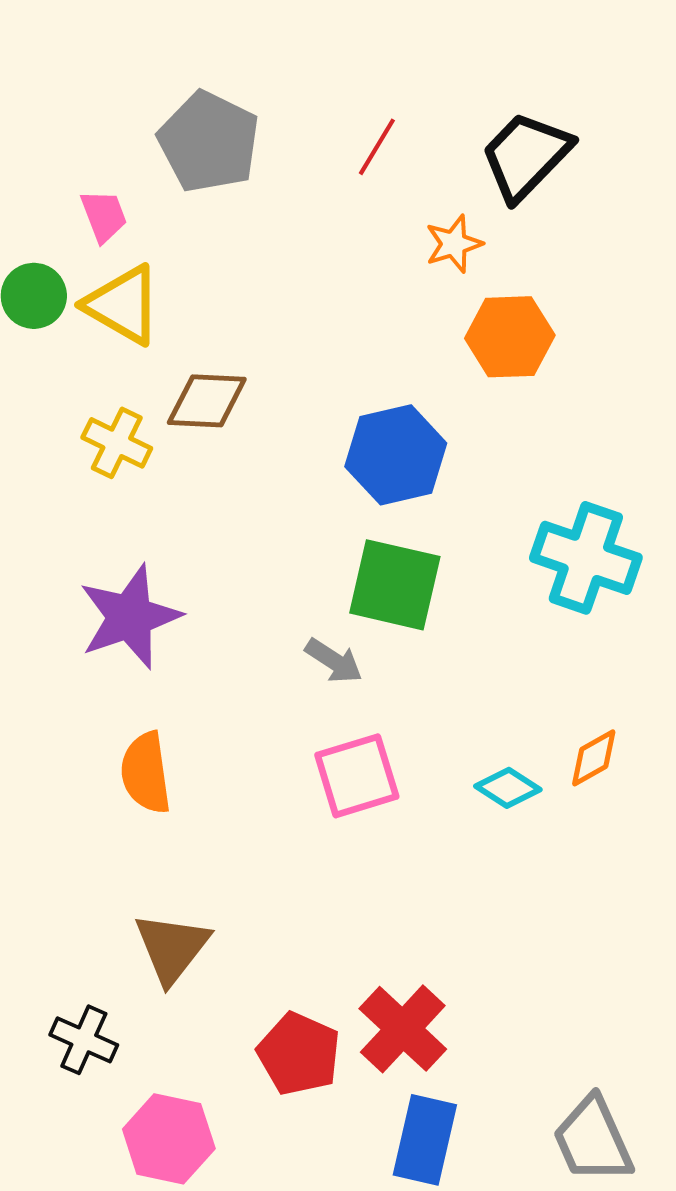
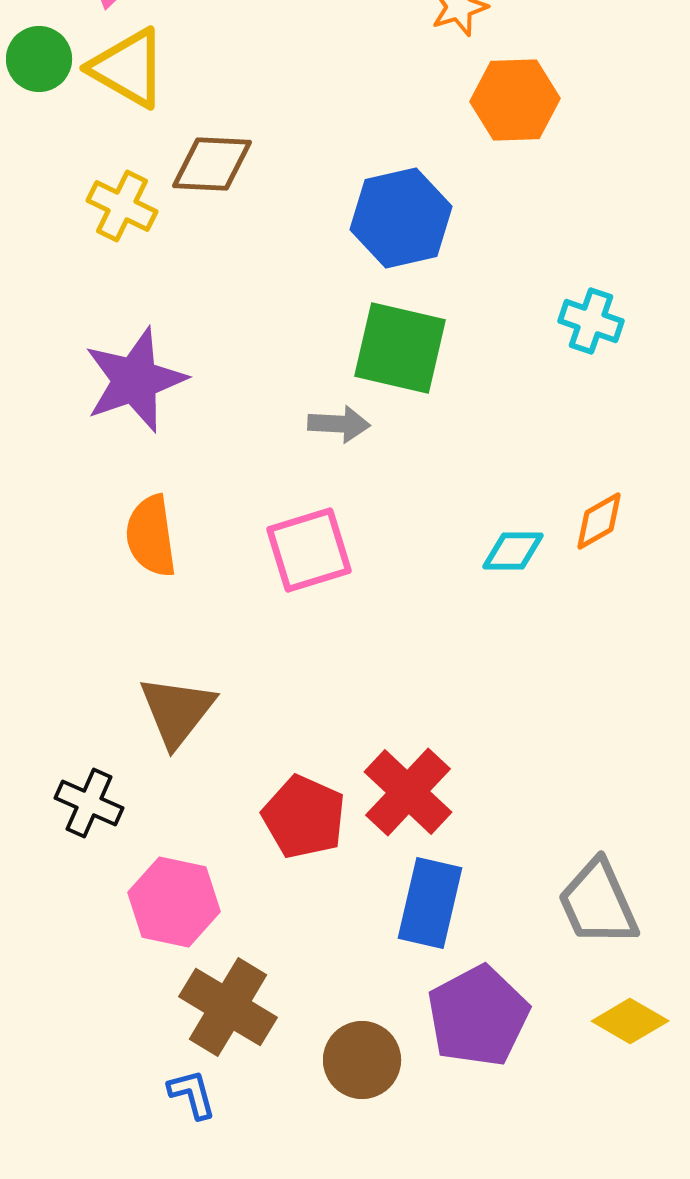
cyan cross: (586, 558) -> (591, 321), size x0.6
gray arrow: (334, 661) -> (339, 424), turned -30
pink square: (357, 776) -> (309, 550), moved
cyan diamond: (508, 788) -> (513, 551), turned -32

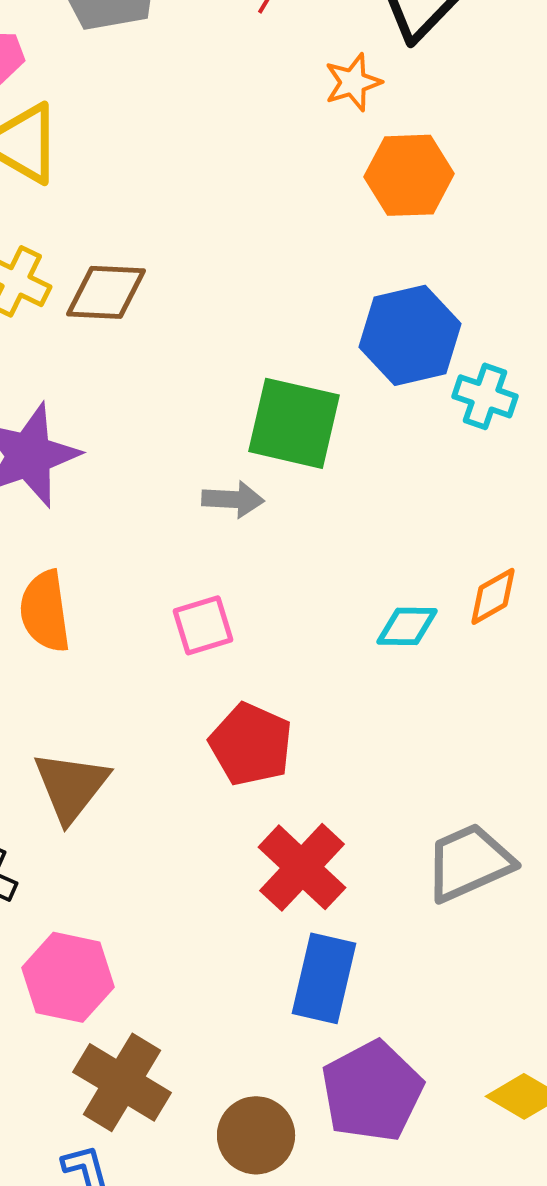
brown diamond: (212, 164) -> (106, 292), moved
blue hexagon: (401, 218) -> (410, 335), moved
pink square: (309, 550) -> (203, 625), size x0.7
red pentagon: (304, 817) -> (251, 744), moved
gray trapezoid: (598, 903) -> (469, 862), moved, turned 90

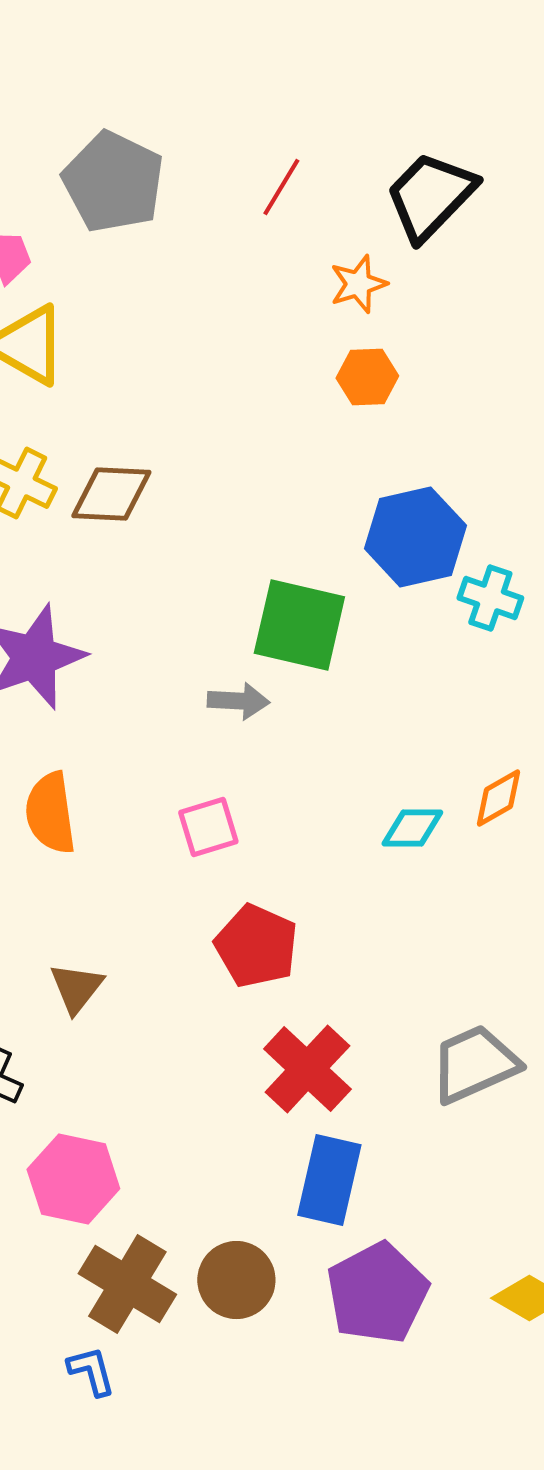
orange hexagon: (409, 175) -> (367, 377), moved, size x0.7
brown triangle: (71, 786) -> (76, 988), size x0.7
brown circle: (256, 1135) -> (236, 1280), moved

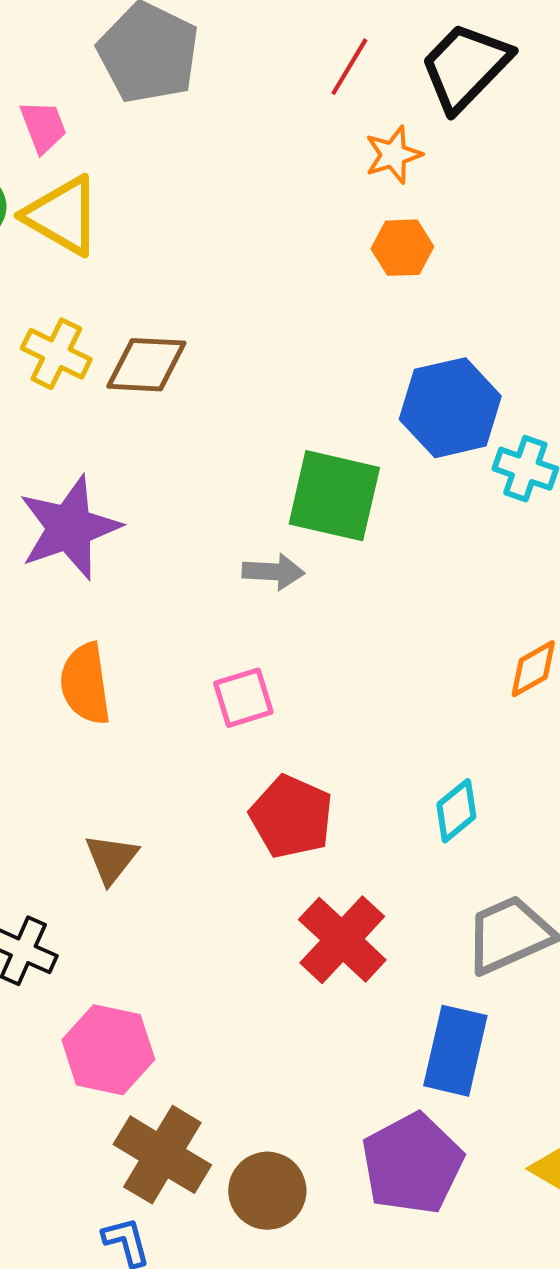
red line: (281, 187) -> (349, 67), moved
cyan diamond: (412, 828) -> (456, 811), moved, turned -40
blue rectangle: (329, 1180) -> (455, 1051), moved
brown circle: (236, 1280) -> (267, 1191), moved

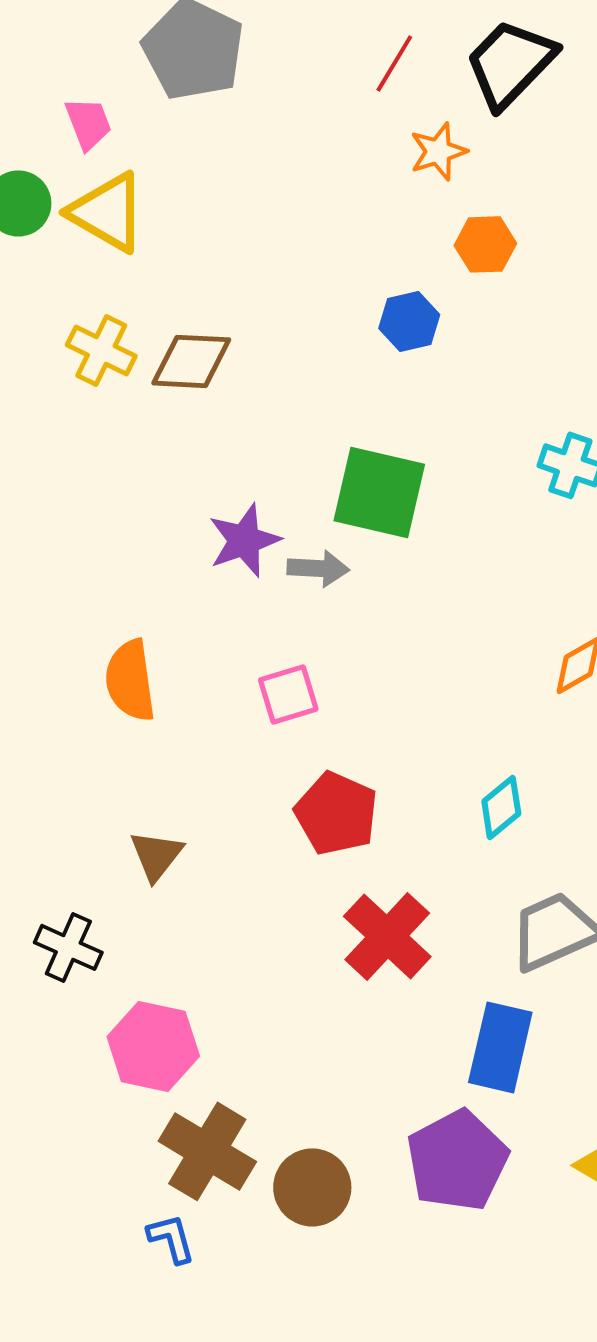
orange hexagon: (402, 248) -> (485, 244), moved
blue hexagon: (450, 408) -> (409, 321), moved, size x0.6
purple star: (69, 528) -> (244, 540), moved, size x0.7

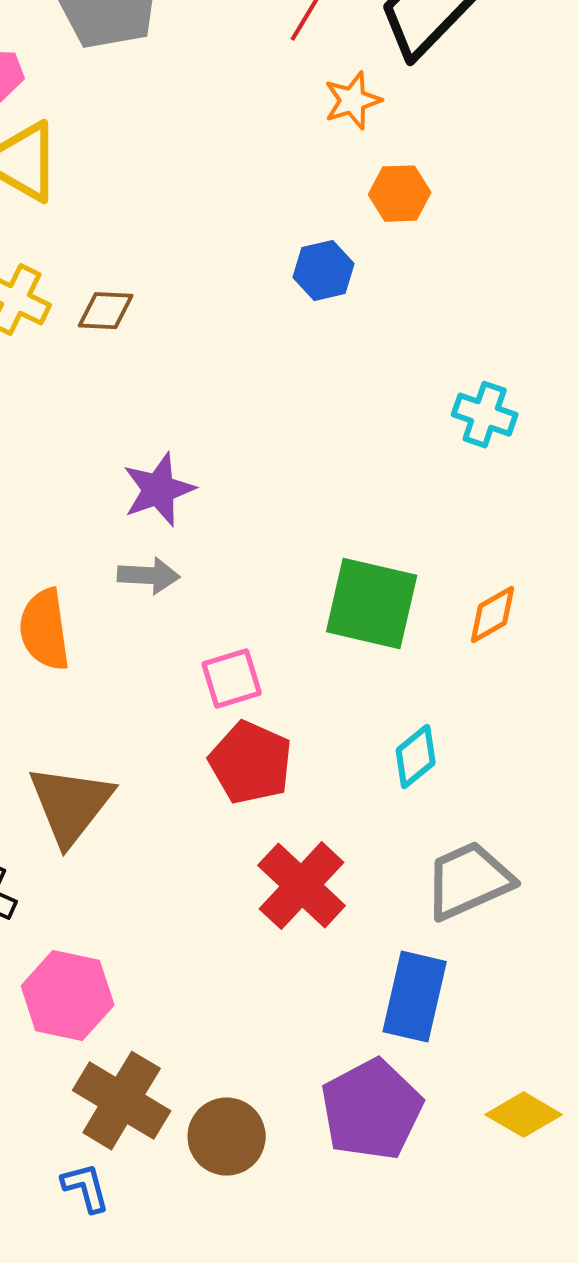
brown diamond: (191, 361) -> (106, 311), size x0.7
green square: (379, 492) -> (372, 604), moved
gray arrow: (318, 568) -> (149, 576), moved
pink square: (288, 694) -> (232, 679), moved
brown triangle: (156, 855) -> (71, 805), size x1.6

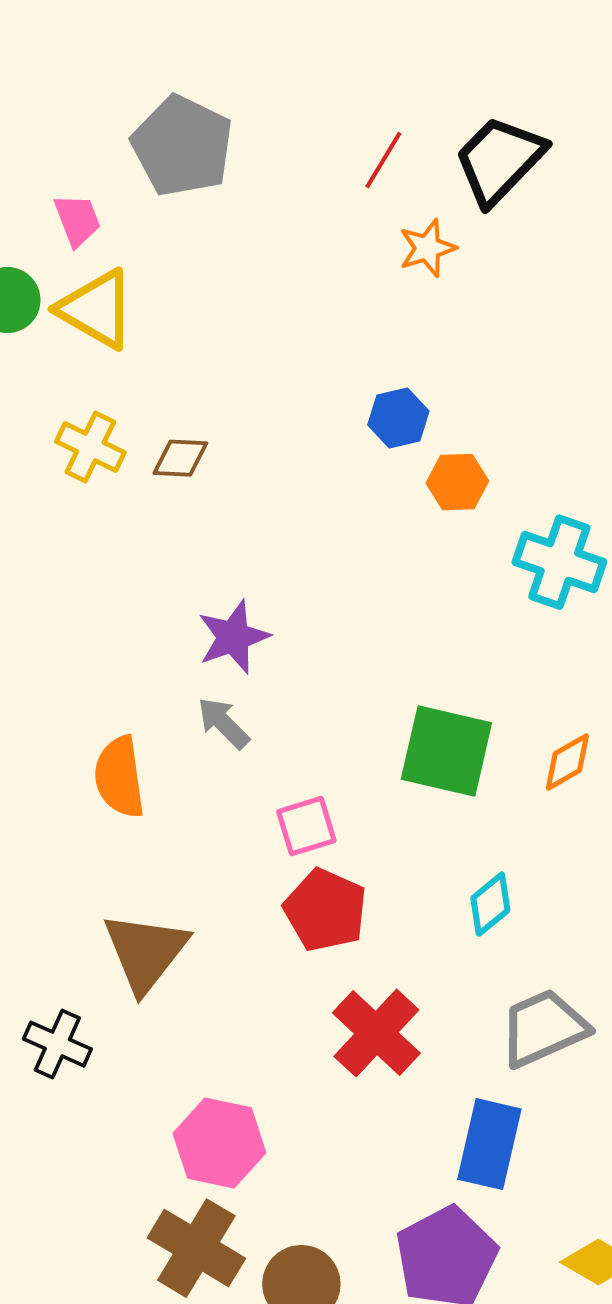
orange hexagon: (400, 194) -> (457, 482), moved
cyan cross: (485, 415) -> (559, 562), size x1.4
gray arrow: (149, 576) -> (223, 723), turned -138
pink hexagon: (68, 996) -> (219, 1143), moved

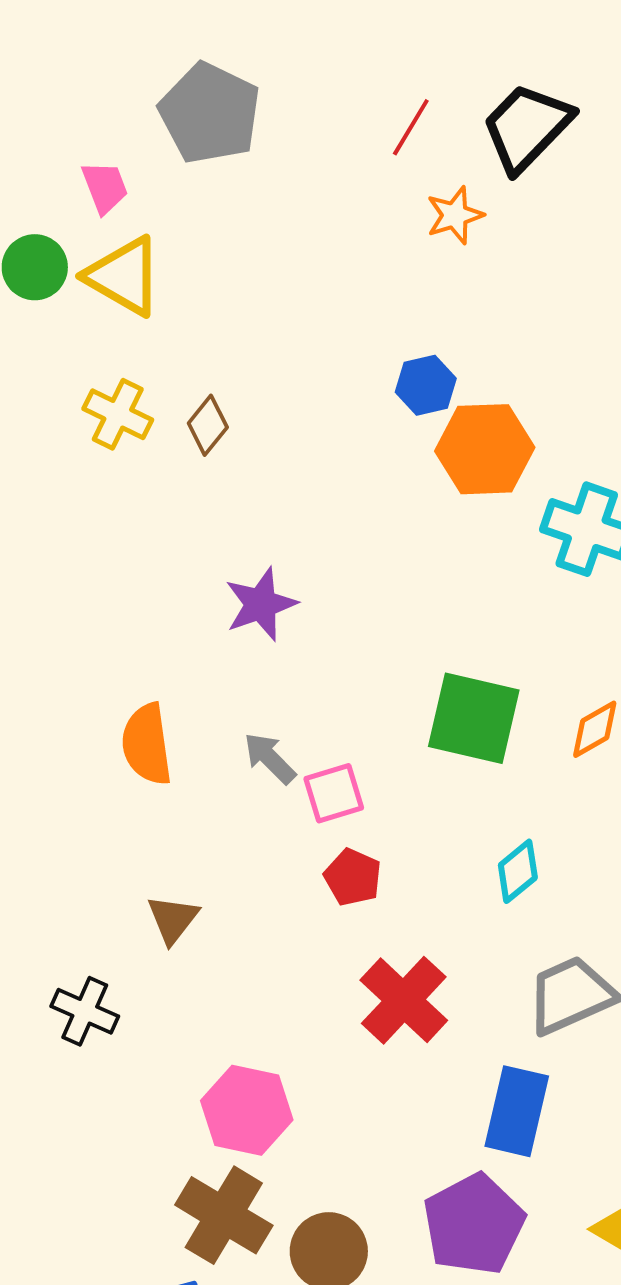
brown diamond: (180, 458) -> (208, 425), turned -54
orange hexagon: (457, 482) -> (485, 449), size x1.6
gray arrow: (223, 723) -> (270, 758), moved
red pentagon: (325, 910) -> (353, 877), size x0.7
brown triangle: (145, 952) -> (173, 919), size x0.6

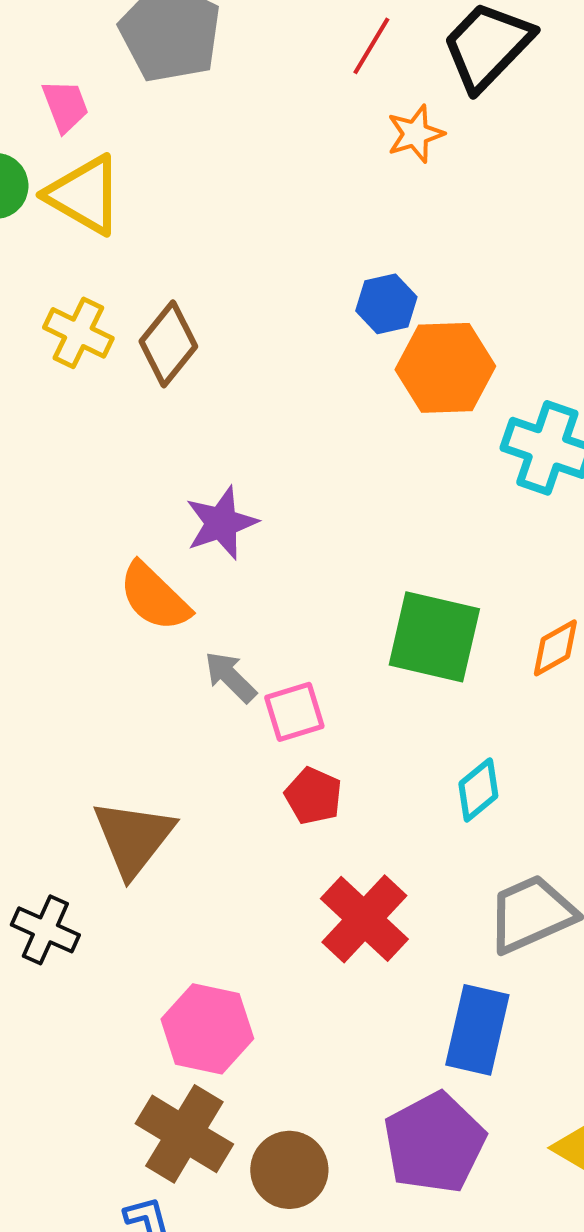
brown diamond: (208, 425) -> (168, 344), size x1.4
orange semicircle: (147, 744) -> (154, 597), moved, turned -38
brown triangle: (173, 919) -> (133, 838), size x1.6

